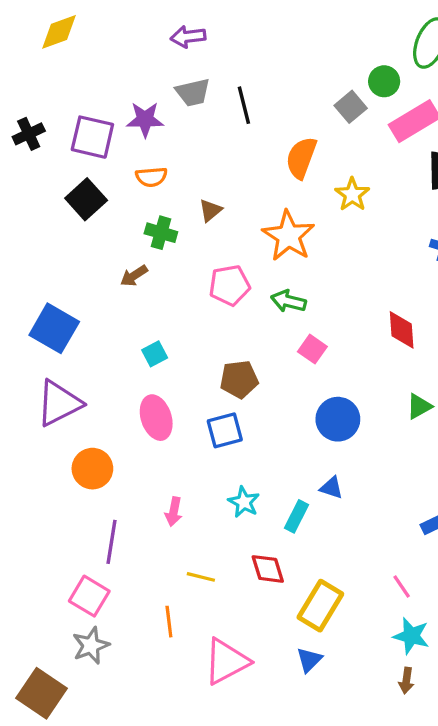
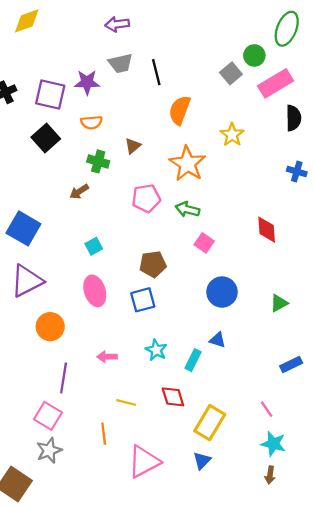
orange semicircle: (301, 158) -> (180, 110), moved
green triangle: (419, 406) -> (279, 303), moved
pink arrow: (174, 512) -> (107, 357), turned 78

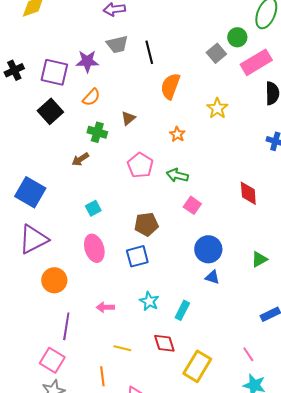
orange semicircle: (91, 122) -> (91, 97), turned -42
orange star: (187, 164) -> (177, 134), size x0.5
pink pentagon: (146, 198) -> (140, 165), turned -30
blue triangle: (218, 340) -> (212, 277), moved

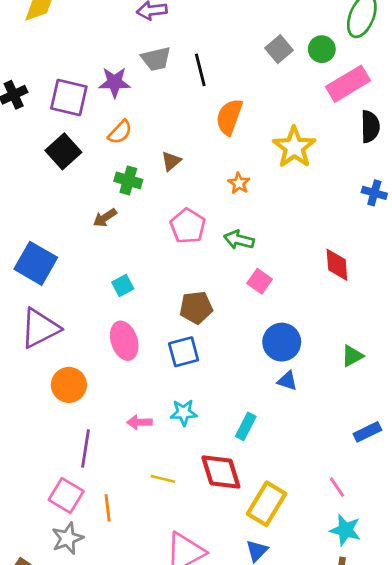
gray square: (216, 53) -> (279, 49), moved
yellow star: (217, 108) -> (294, 147), size x1.4
cyan star: (149, 301) -> (184, 413), moved, turned -30
red diamond: (164, 343) -> (221, 472), size x1.4
orange line: (102, 376) -> (108, 508), moved

